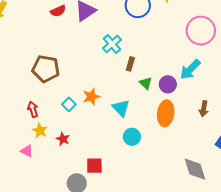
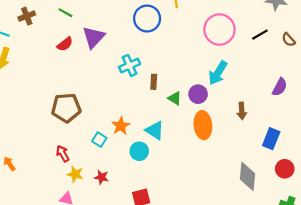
cyan cross: (112, 44) -> (130, 65), turned 30
cyan circle: (132, 137) -> (139, 151), moved
gray diamond: (195, 169) -> (247, 176), turned 36

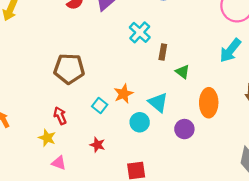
cyan cross: (130, 65) -> (140, 32), turned -30
purple circle: (198, 94) -> (184, 129), moved
yellow star: (75, 174) -> (47, 138), moved

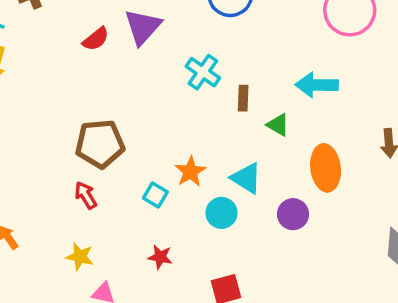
cyan arrow: (230, 50) -> (317, 85), moved, turned 60
red arrow: (60, 116) -> (86, 195), moved

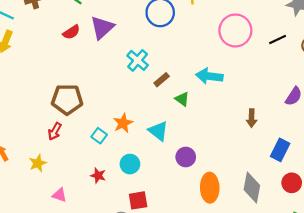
brown rectangle: (243, 98) -> (162, 80), turned 42
orange ellipse: (326, 168) -> (210, 188), moved
red arrow: (86, 195) -> (55, 131), turned -126
cyan circle: (221, 213) -> (130, 164), moved
yellow star: (80, 257) -> (38, 163), moved, turned 30

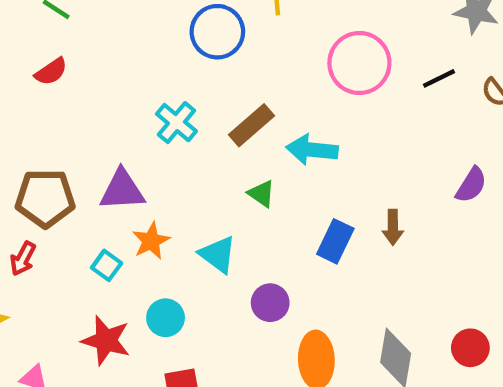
purple triangle: (102, 28) -> (122, 190), moved, turned 40
brown rectangle: (162, 80) -> (251, 125), moved, size x1.5
blue rectangle: (280, 150) -> (335, 241), moved
red star: (98, 176) -> (106, 340), size x1.6

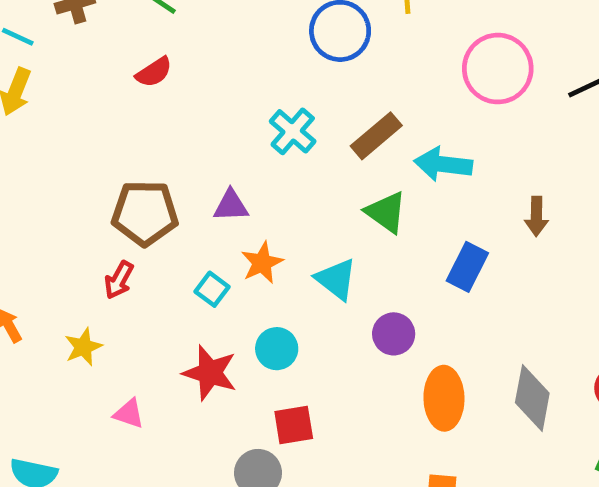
purple triangle: (122, 190) -> (231, 206), size x0.7
green triangle: (261, 194) -> (386, 212), size x1.4
brown arrow: (393, 227) -> (536, 216), moved

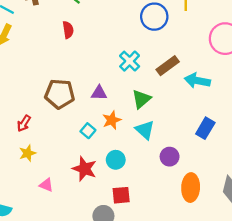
red semicircle: (154, 72) -> (68, 30), turned -70
green triangle: (386, 212) -> (141, 99), moved, turned 40
red arrow: (119, 280) -> (24, 123), moved

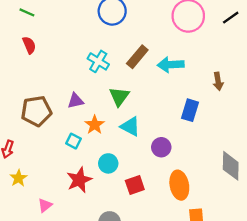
red star: (84, 169) -> (79, 180), turned -30
pink triangle: (46, 185) -> (45, 205), turned -48
orange ellipse: (191, 188) -> (179, 185), moved
red square: (121, 195) -> (135, 185), moved

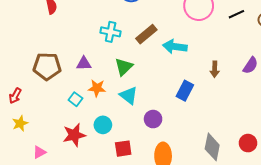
cyan cross: (98, 61) -> (111, 32), turned -30
orange star: (95, 125) -> (97, 88), turned 30

